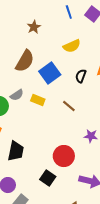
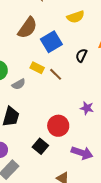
black semicircle: (81, 76) -> (81, 55), moved
gray semicircle: (17, 95) -> (19, 84), moved
brown line: (69, 106) -> (56, 74), moved

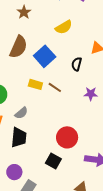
gray semicircle: (19, 84) -> (21, 113), moved
purple star: (87, 108) -> (91, 94), moved

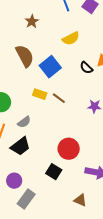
brown semicircle: (18, 47) -> (25, 56), turned -55
black semicircle: (77, 64) -> (86, 68), moved, turned -64
black trapezoid: (19, 137) -> (20, 146), turned 45

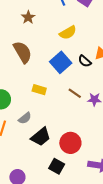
blue square: (50, 67) -> (61, 62), moved
brown line: (59, 98) -> (75, 93), moved
black trapezoid: (20, 146) -> (41, 137), moved

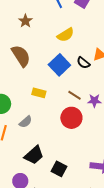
black trapezoid: (41, 137) -> (34, 155), moved
red circle: (70, 143) -> (71, 118), moved

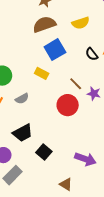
brown semicircle: (21, 56) -> (44, 24), moved, turned -90
blue square: (59, 65) -> (55, 50), moved

